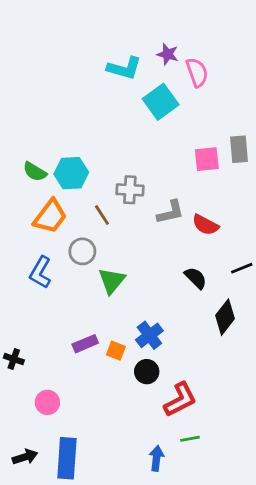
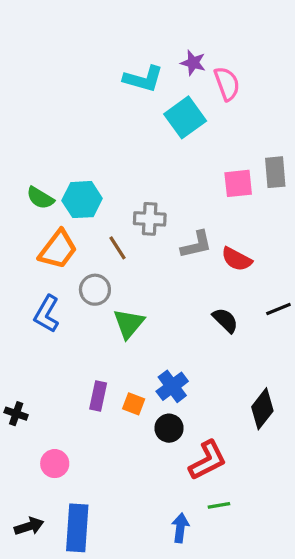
black diamond: (225, 317) -> (262, 409), moved
purple rectangle: (85, 344) -> (98, 396), turned -55

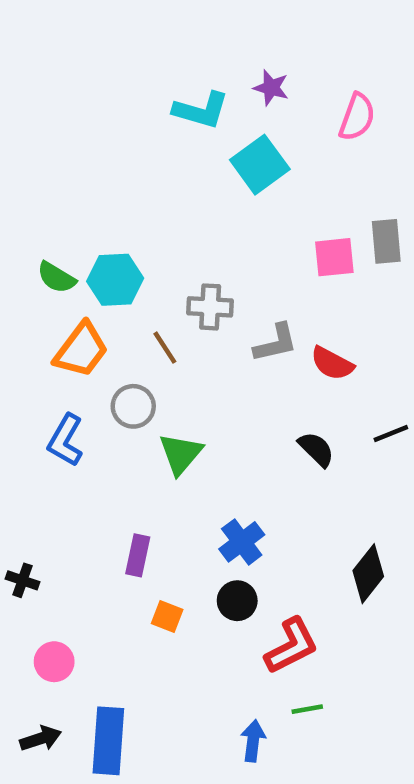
pink semicircle: (227, 84) -> (357, 117), moved, turned 40
orange square: (134, 404) -> (167, 617), moved
pink circle: (55, 464) -> (54, 662), moved

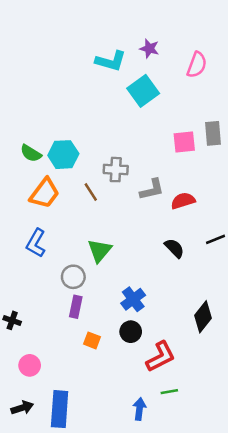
red semicircle: (332, 363) -> (183, 201), turned 135
gray circle: (133, 406) -> (73, 277), moved

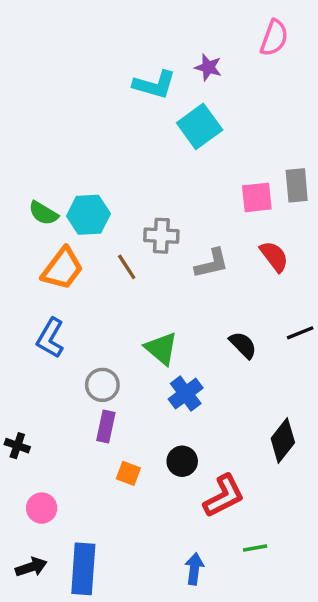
pink semicircle: (197, 65) -> (274, 38), moved
red semicircle: (183, 201) -> (274, 256), moved, turned 70
green triangle: (99, 251) -> (161, 348), moved, turned -30
blue cross: (133, 299) -> (186, 394), moved
green line: (169, 392) -> (255, 548), moved

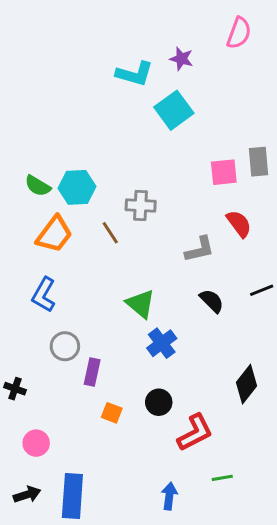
gray L-shape: (212, 263) -> (200, 249), moved
gray circle: (102, 385) -> (65, 346), moved

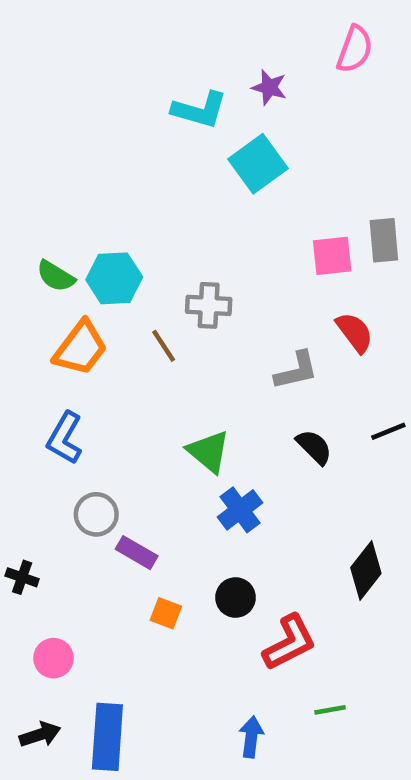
purple rectangle: (92, 372) -> (137, 553), turned -72

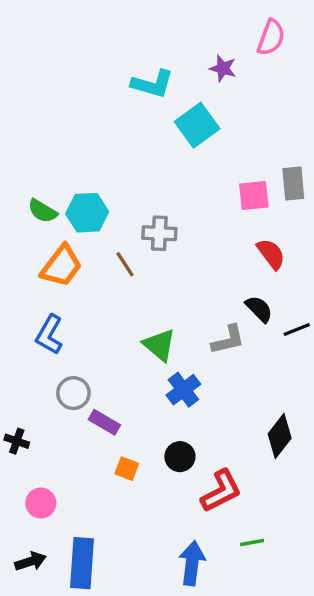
purple star: (269, 87) -> (223, 68), moved
gray L-shape: (296, 371) -> (228, 340), moved
black semicircle: (314, 447) -> (259, 309), moved
blue arrow: (251, 737) -> (192, 563), size x1.4

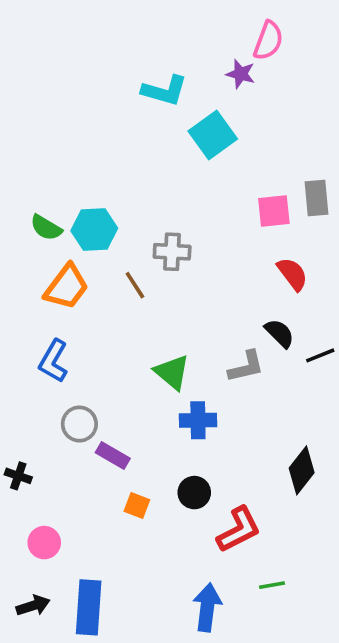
pink semicircle: (271, 37) -> (268, 41), moved
blue cross: (183, 390) -> (198, 420), turned 36

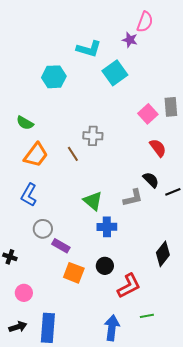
pink square: (274, 211) -> (148, 114), turned -36
cyan hexagon: (94, 230) -> (54, 77), moved
orange square: (137, 506) -> (74, 273), size x1.5

